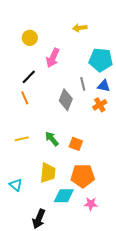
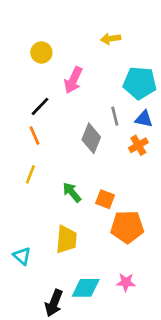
yellow line: (22, 139) -> (30, 174), moved, turned -56
orange pentagon: (83, 176) -> (127, 227), moved
cyan diamond: (64, 196) -> (86, 288), moved

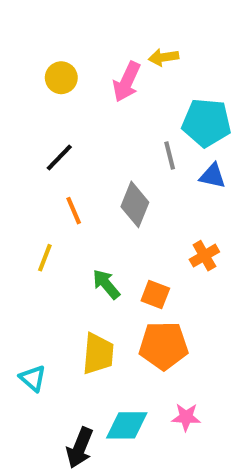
pink arrow: (73, 80) -> (127, 82), moved
gray line: (115, 116) -> (170, 155), moved
orange line: (34, 136) -> (74, 211), moved
orange cross: (138, 145) -> (204, 256), moved
orange pentagon: (127, 227) -> (164, 346), moved

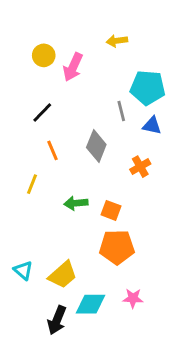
pink arrow: (127, 82) -> (73, 67), moved
orange cross: (204, 256) -> (140, 167), moved
green arrow: (106, 284) -> (76, 203), turned -55
yellow trapezoid: (98, 354) -> (63, 275), moved, turned 44

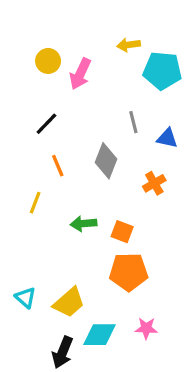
cyan pentagon: (148, 88) -> (162, 71), moved

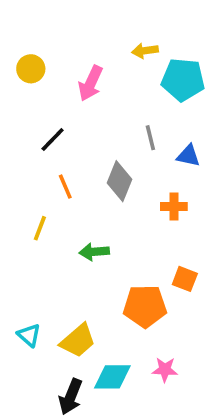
yellow circle: (48, 61) -> (31, 69), moved
orange cross: (154, 183) -> (174, 206), turned 30
orange square: (122, 232) -> (185, 279), moved

